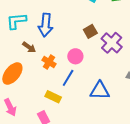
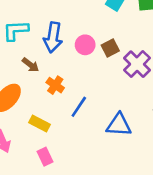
pink circle: (75, 56) -> (85, 45), moved
yellow rectangle: (53, 97) -> (39, 124), moved

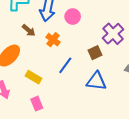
brown square: (110, 48) -> (95, 53), moved
orange cross: (55, 85) -> (53, 40), moved

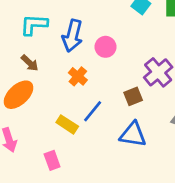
brown arrow: (29, 30) -> (30, 63), moved
yellow rectangle: (34, 77) -> (67, 124), moved

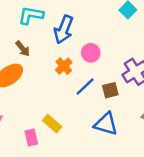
pink circle: (106, 47) -> (91, 53), moved
blue line: (93, 111) -> (85, 86), moved
yellow rectangle: (67, 124) -> (52, 124), moved

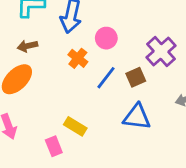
brown arrow: (23, 49) -> (27, 46), turned 126

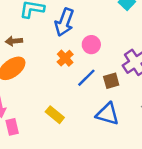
brown arrow: (27, 46) -> (14, 41), moved
pink rectangle: (54, 146) -> (12, 127), moved

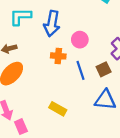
orange cross: (65, 58) -> (58, 56), turned -32
blue line: (86, 78) -> (81, 70), turned -54

